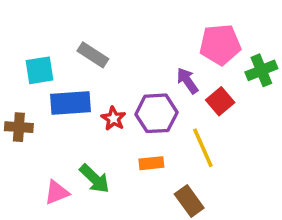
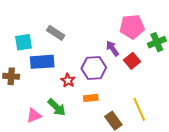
red star: (113, 118) -> (68, 80), moved
yellow line: (203, 148) -> (139, 109), moved

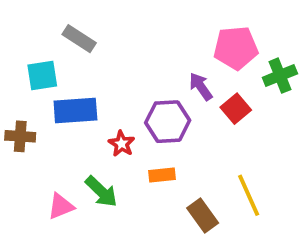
gray rectangle: (56, 33) -> (79, 39), moved

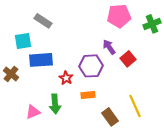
pink pentagon: (236, 48) -> (119, 16), moved
green cross: (280, 76) -> (152, 24), moved
brown cross: (20, 136) -> (11, 74), turned 35
green arrow: (101, 192) -> (55, 104), turned 42

